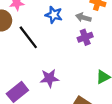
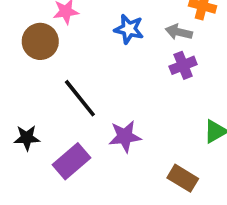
black line: (28, 37) -> (80, 98), moved

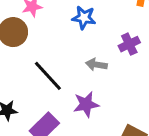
gray arrow: (179, 32) -> (96, 65), moved

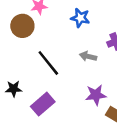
purple star: (86, 104) -> (96, 95), moved

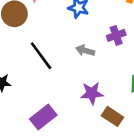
purple rectangle: (43, 104) -> (43, 117), moved

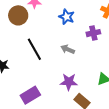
purple cross: (116, 35) -> (93, 33), moved

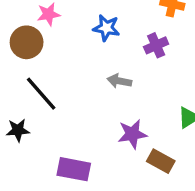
black line: (34, 49) -> (41, 94), moved
purple rectangle: (30, 95) -> (74, 169), turned 54

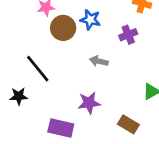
brown circle: (27, 42) -> (63, 28), moved
purple star: (132, 134) -> (89, 103), moved

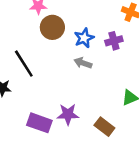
blue star: (90, 20) -> (84, 38), moved, turned 30
purple star: (89, 103) -> (68, 114), moved

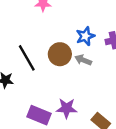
brown circle: (52, 27) -> (60, 54), moved

